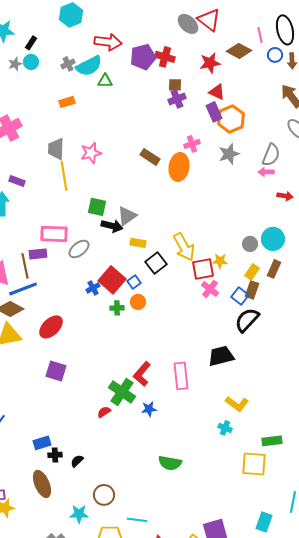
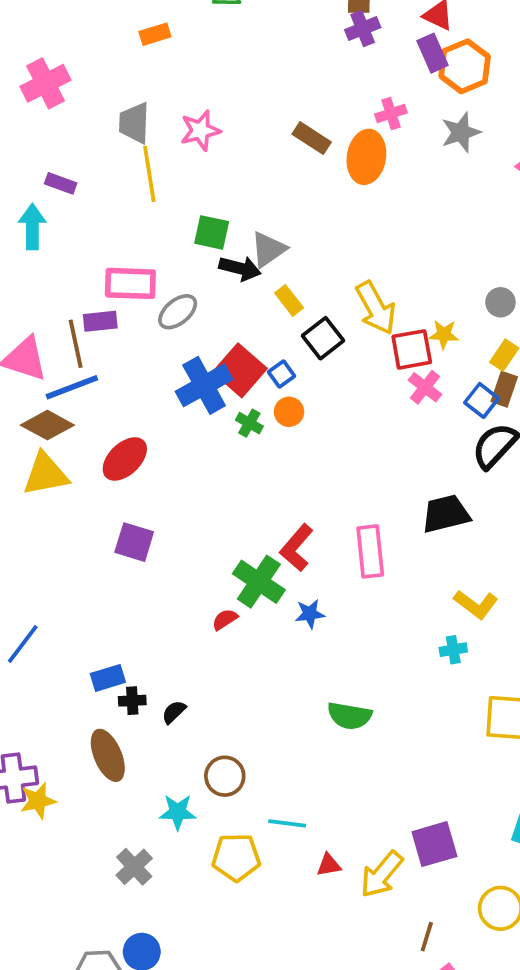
yellow rectangle: (138, 243) -> (289, 300), turned 42
blue cross: (93, 288) -> (204, 385), size x2.0
green cross: (117, 308) -> (249, 423), turned 32
cyan cross: (225, 428) -> (453, 650), turned -32

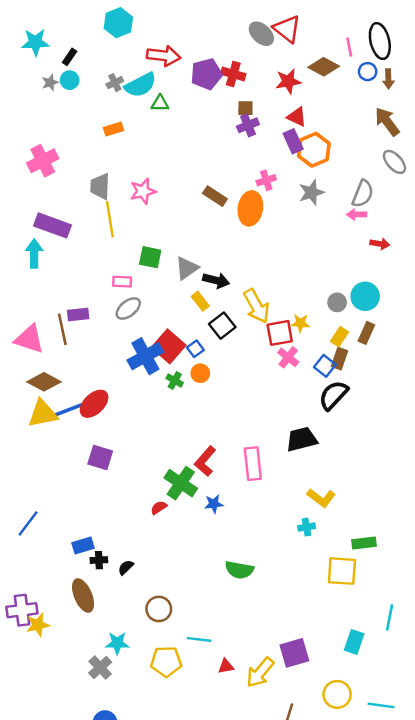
purple rectangle: (61, 183) -> (53, 225), size x1.8
black arrow: (240, 268) -> (216, 280), moved
pink rectangle: (130, 283) -> (122, 282), moved, size x0.6
blue line: (72, 387) -> (68, 410), moved
cyan star: (178, 812) -> (117, 643), moved

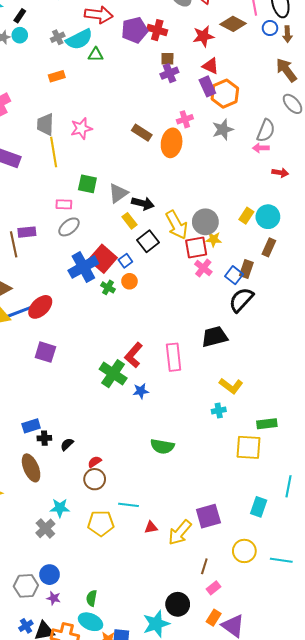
gray circle: (337, 302) -> (205, 222), moved, size x1.6
yellow rectangle: (340, 337) -> (246, 216), moved
red semicircle: (159, 508) -> (95, 462), moved

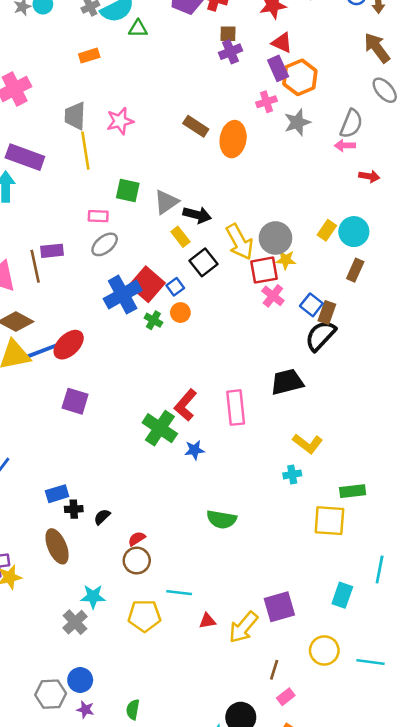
pink cross: (185, 119) -> (266, 102), moved
brown rectangle: (246, 269) -> (327, 313), moved

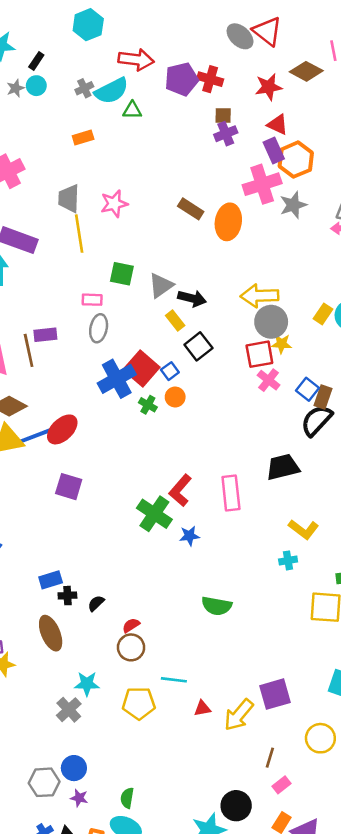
pink cross: (266, 102) -> (262, 184), size x1.8
yellow arrow: (239, 242) -> (259, 296), moved, turned 117
gray ellipse: (105, 244) -> (99, 328), turned -40

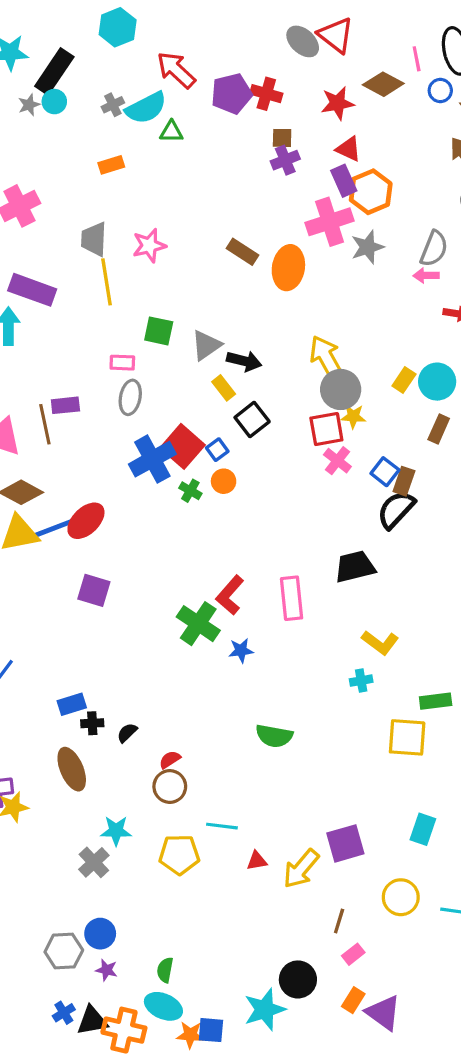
red arrow: (136, 60) -> (176, 70), turned -144
black rectangle: (36, 61) -> (54, 72), size x2.0
yellow arrow: (259, 296) -> (326, 358), turned 63

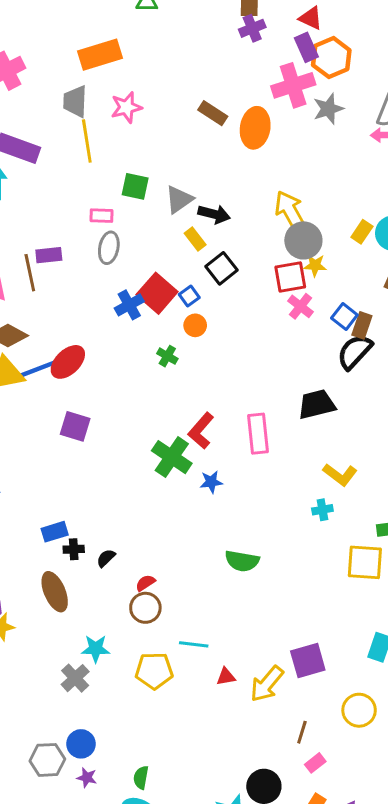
orange rectangle: (111, 165) -> (100, 55), moved, size x1.8
blue cross: (152, 459) -> (129, 305), size x0.7
green cross: (190, 491) -> (167, 356), moved

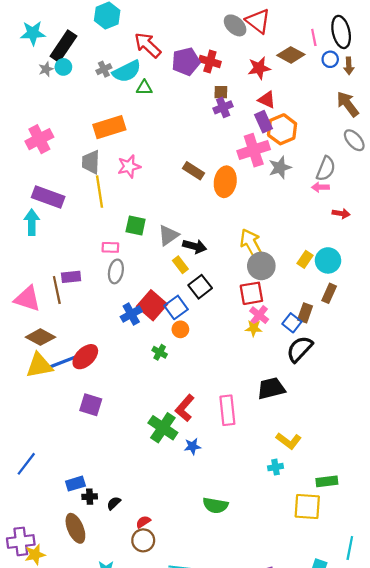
yellow star: (315, 265) -> (254, 328), moved
blue square: (189, 296) -> (176, 307), size x1.5
brown rectangle: (362, 325) -> (305, 313), moved

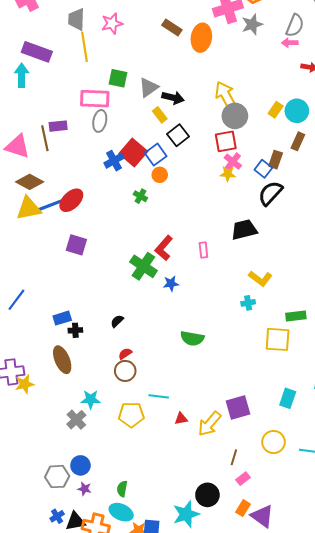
pink rectangle: (110, 247) -> (95, 99), size x1.8
pink rectangle: (227, 410) -> (203, 250), size x0.6
black semicircle: (114, 503) -> (117, 321), moved

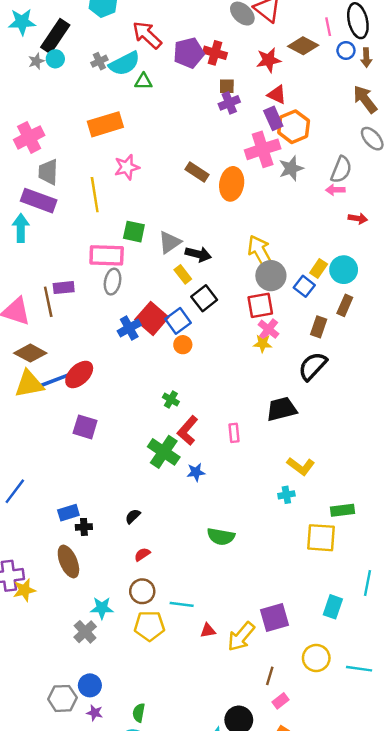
gray trapezoid: (76, 19) -> (48, 172), moved
blue square: (263, 169) -> (304, 286), moved
green cross: (140, 196) -> (171, 399), moved
brown circle: (125, 371) -> (142, 591), moved

